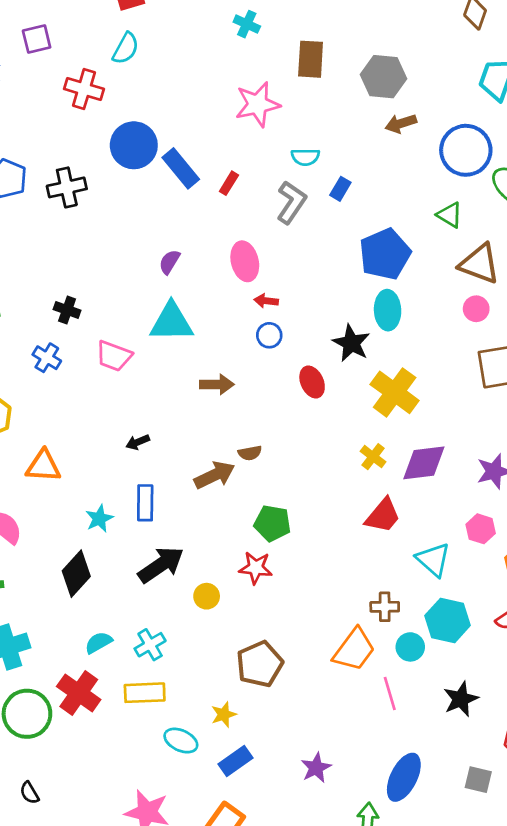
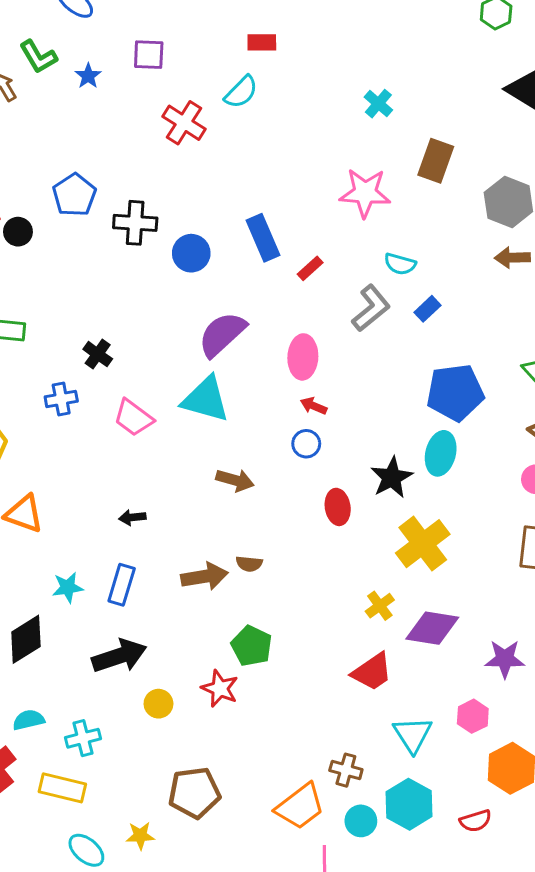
blue circle: (134, 145) -> (191, 253), moved, size x0.7
purple semicircle: (169, 262) -> (222, 334), size x1.8
blue cross: (47, 358) -> (61, 399), turned 32

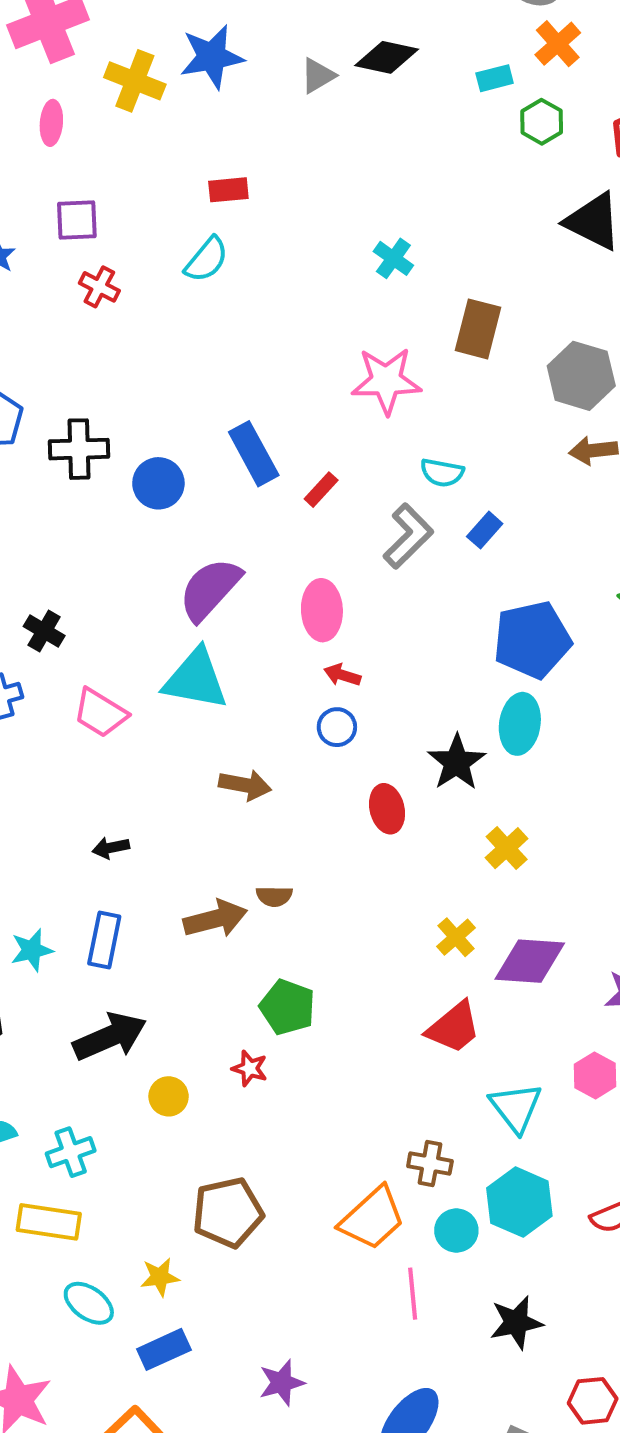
red cross: (184, 123) -> (99, 287), moved, size x0.7
yellow cross: (423, 544) -> (507, 848), size x0.6
red star: (220, 688) -> (250, 1068), size x0.7

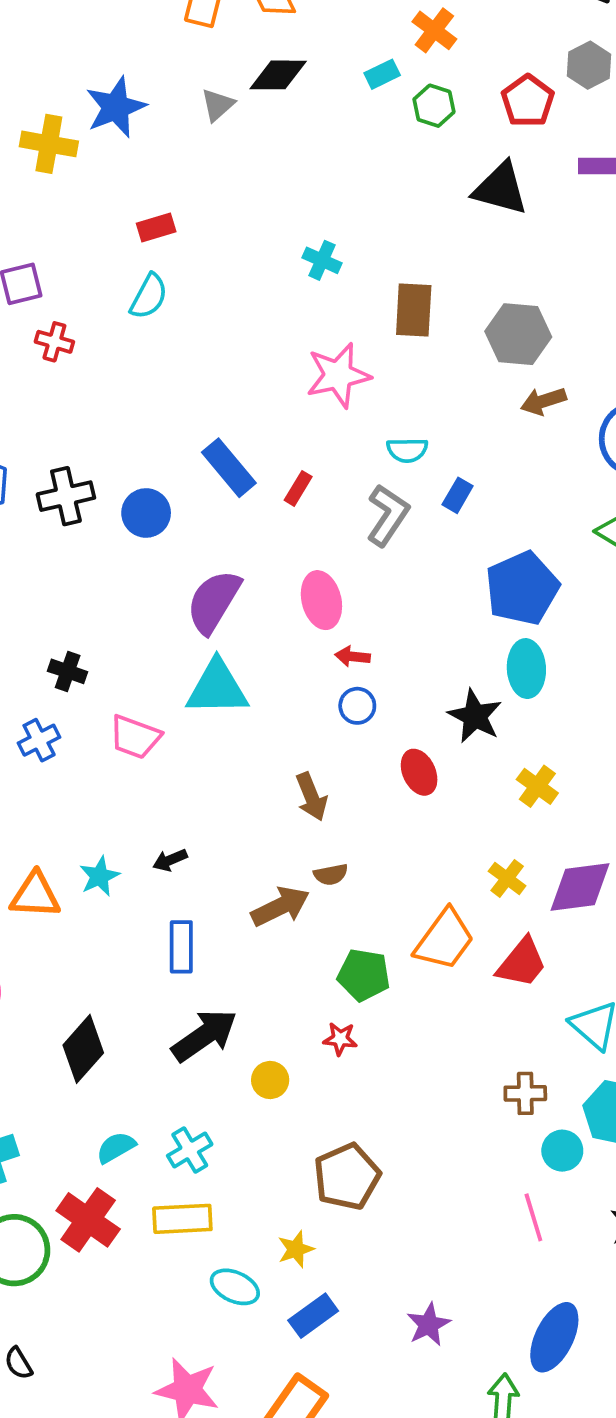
brown arrow: (245, 785) -> (311, 797), moved, turned 69
cyan star: (32, 950) -> (99, 876), moved
orange trapezoid: (372, 1218) -> (444, 940), moved

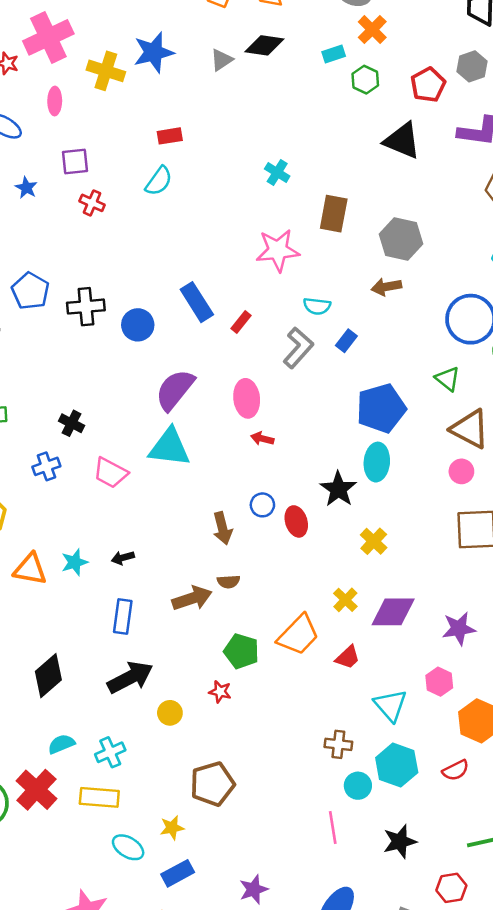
brown arrow: (543, 401) -> (386, 287), moved
blue circle: (357, 706) -> (262, 505), moved
red trapezoid: (522, 963) -> (348, 657), size x0.7

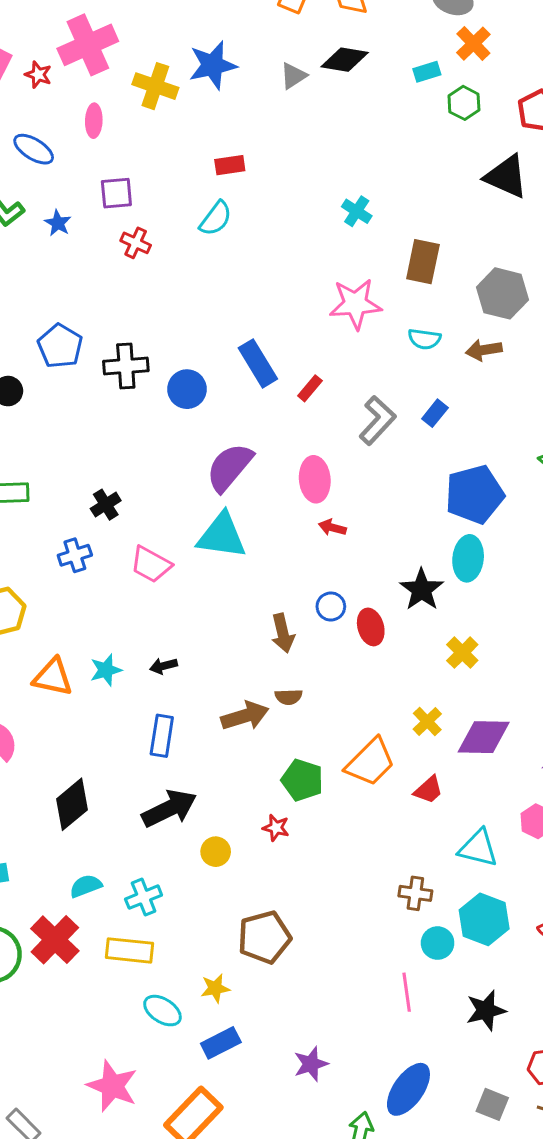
cyan semicircle: (317, 306) -> (424, 339), moved
black cross: (72, 423) -> (106, 505), turned 30
cyan triangle: (390, 705) -> (478, 848), turned -36

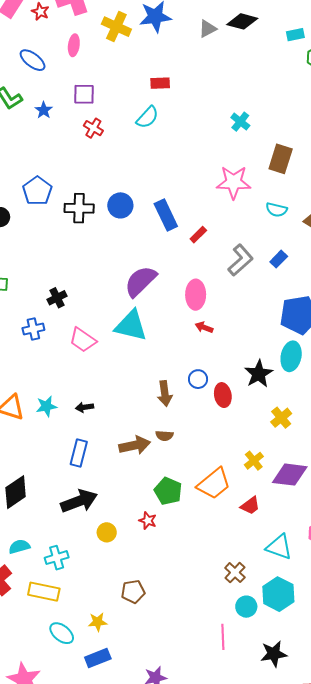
blue circle: (187, 389) -> (120, 205), moved
brown cross: (415, 893) -> (235, 573), turned 30
brown pentagon: (264, 937) -> (133, 592), size x0.7

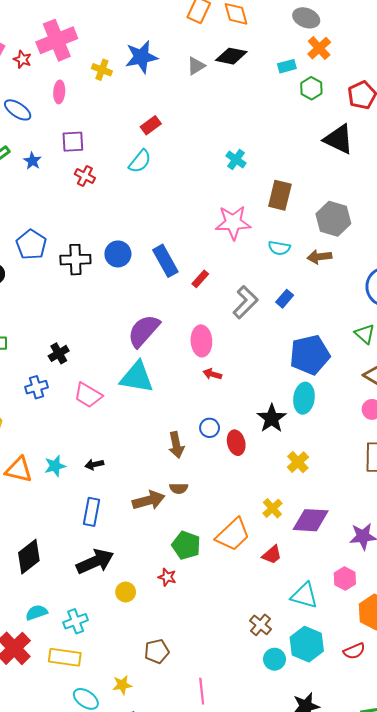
yellow cross: (116, 27) -> (102, 70), size x0.7
red rectangle: (160, 83) -> (151, 125), turned -30
pink line: (223, 637) -> (202, 691), moved

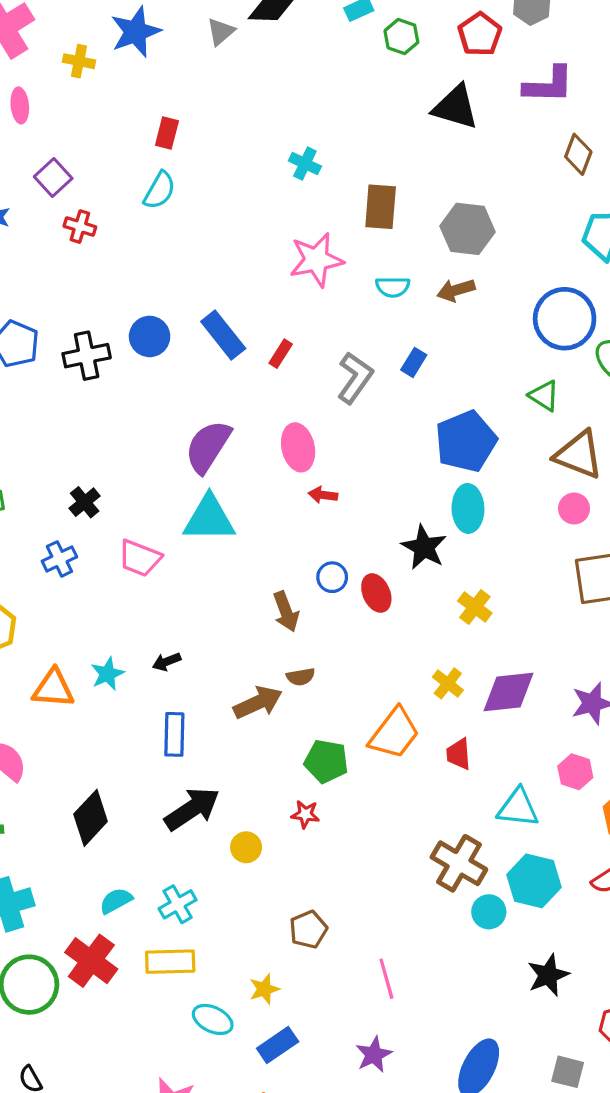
red rectangle: (151, 125) -> (167, 133), turned -30
purple square: (73, 142) -> (53, 178), turned -30
red trapezoid: (272, 555) -> (459, 754), turned 135
brown cross: (261, 625) -> (459, 863), size x1.6

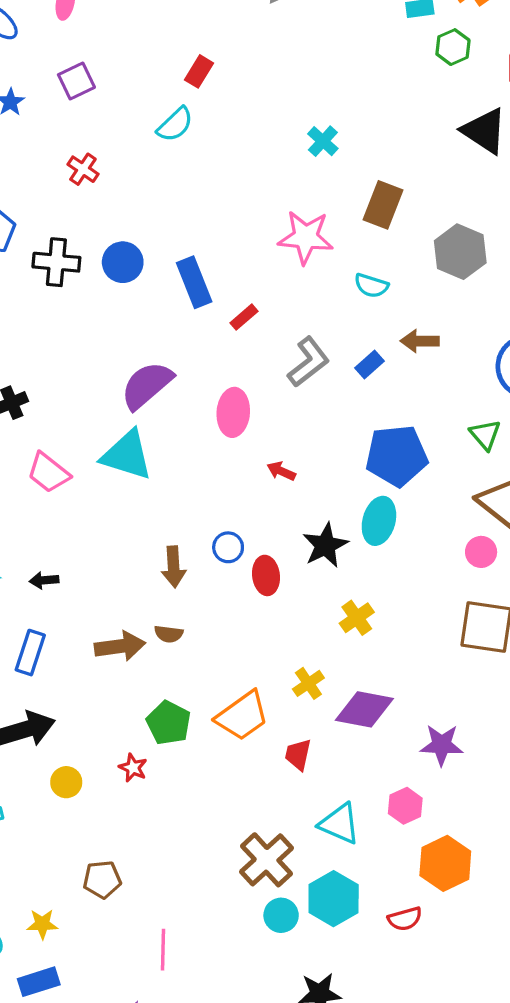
red cross: (80, 227) -> (83, 169), moved
brown arrow: (456, 290) -> (420, 341), moved
red arrow: (323, 495) -> (281, 471), moved

